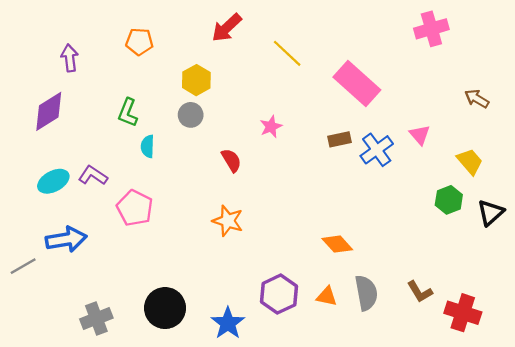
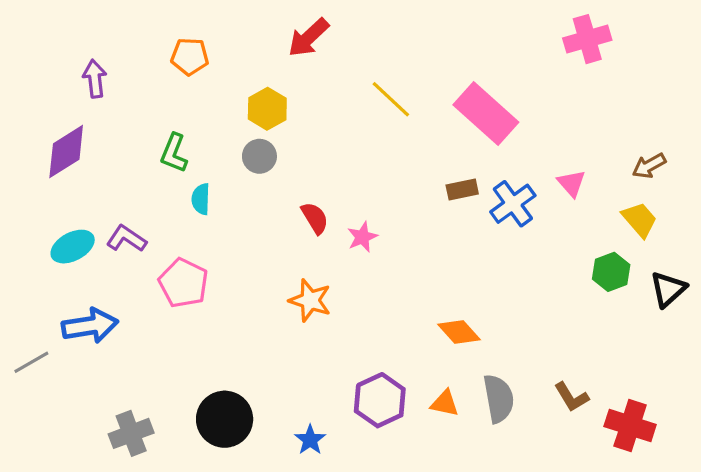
yellow line: (287, 53) -> (391, 99), moved
brown arrow: (477, 99) -> (649, 166), moved, turned -60
pink star: (271, 127) -> (362, 237), moved
blue star: (228, 323) -> (310, 440), size x0.7

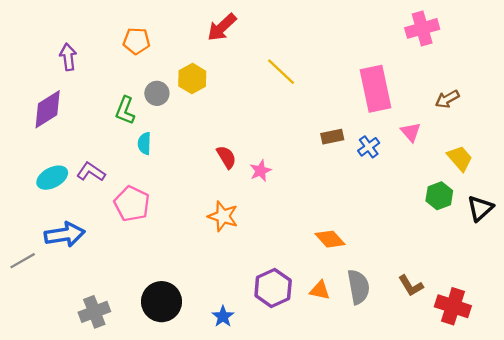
pink rectangle: (486, 113) -> (376, 89), moved, turned 36
gray circle: (259, 156) -> (157, 93), moved
brown arrow: (649, 166) -> (447, 99), moved
blue cross: (513, 204) -> (369, 147), size x0.7

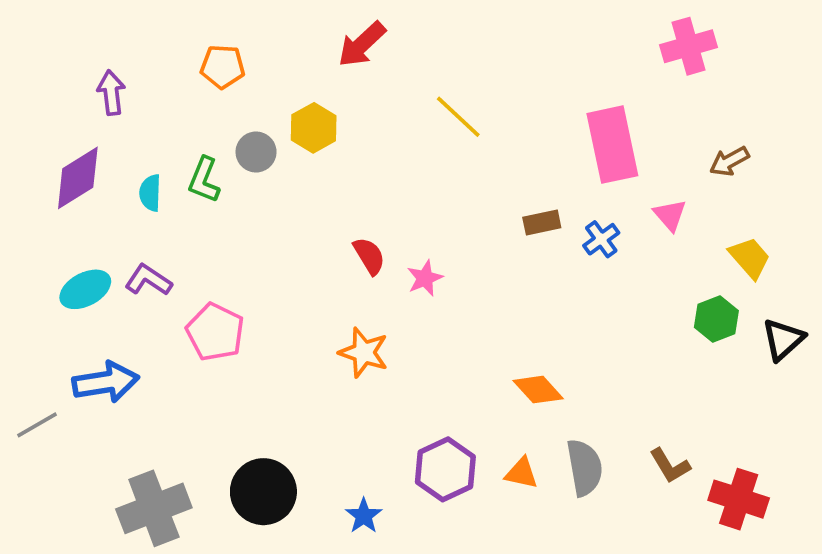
cyan semicircle: (144, 143) -> (150, 193), moved
gray cross: (94, 312) -> (154, 508), size x1.4

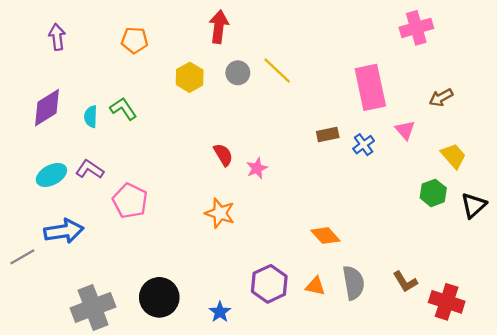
red arrow: (362, 44) -> (219, 27), turned 140
purple arrow: (111, 93) -> (57, 37), moved
gray circle: (256, 152) -> (238, 73), moved
green L-shape: (204, 180) -> (123, 109), turned 124

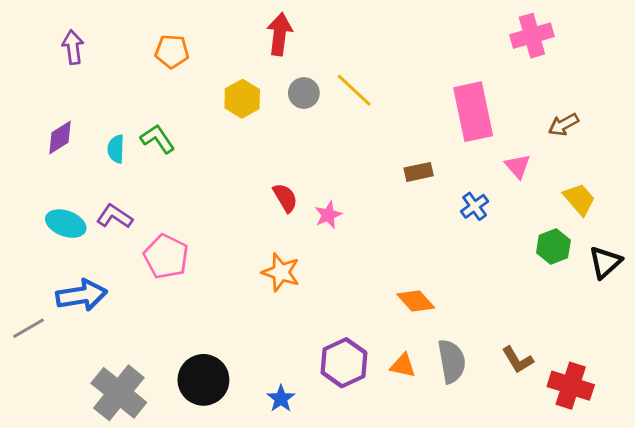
purple diamond: (47, 108) -> (60, 137), size x0.7
blue cross: (364, 145) -> (475, 206), moved
cyan ellipse: (51, 175) -> (66, 224), turned 48
gray cross: (93, 307) -> (119, 393), turned -30

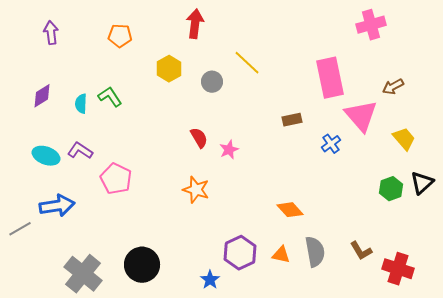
gray circle: (304, 93) -> (212, 82), moved
pink triangle: (518, 166) -> (361, 116), size x1.8
green hexagon: (553, 246) -> (391, 189), moved
blue star: (281, 399) -> (210, 280), moved

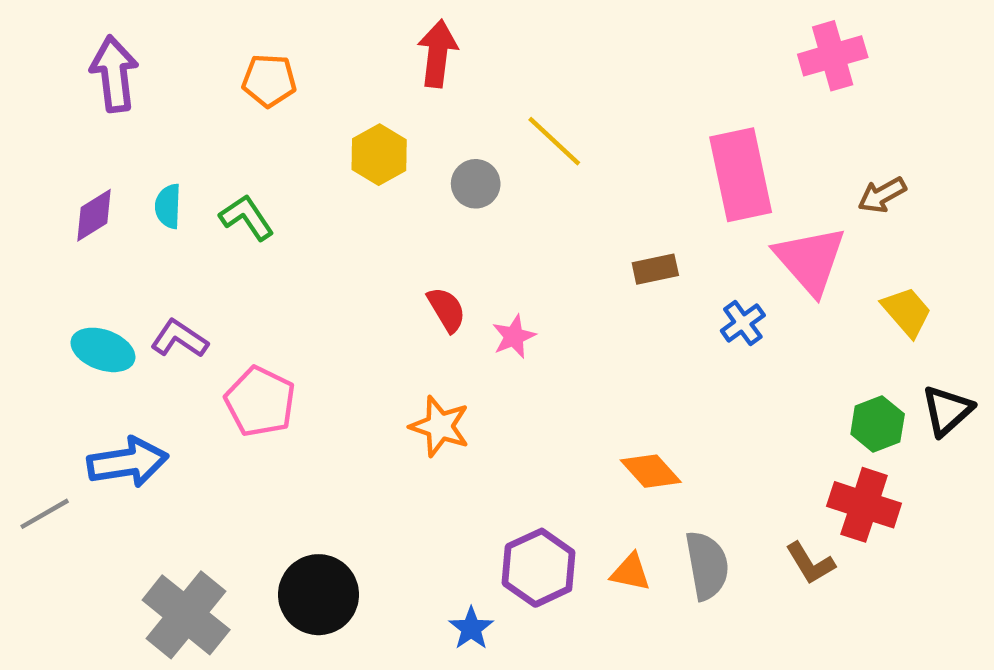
purple arrow: (51, 33) -> (114, 74), size x1.4
cyan semicircle: (81, 104) -> (168, 206), moved
red cross: (398, 269) -> (864, 505), moved

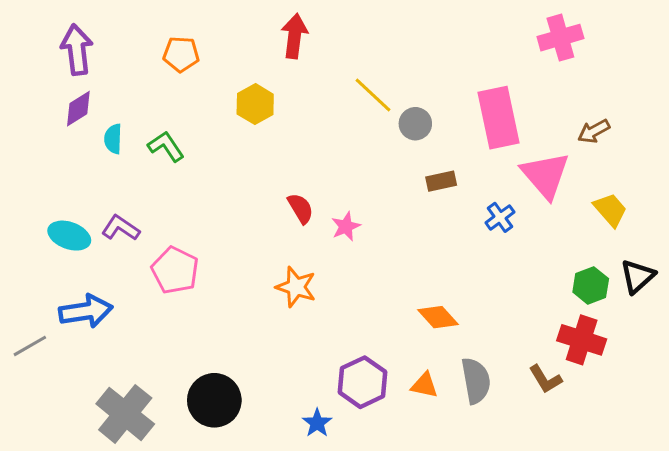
gray circle: (476, 184) -> (415, 124), moved
purple diamond: (94, 215) -> (78, 109), moved

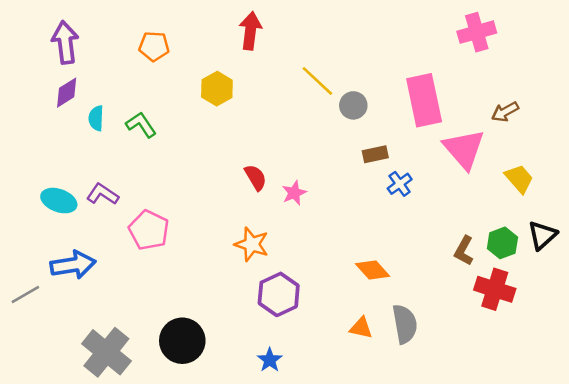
blue cross: (500, 217) -> (400, 184), moved
brown L-shape: (545, 379) -> (464, 251), moved, turned 60
purple hexagon: (362, 382) -> (279, 294), moved

